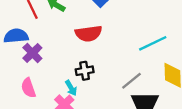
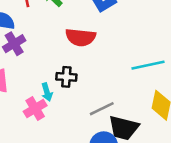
gray line: (132, 81) -> (102, 109), moved

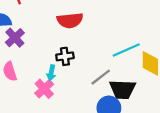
cyan line: (148, 65) -> (126, 50), moved
cyan arrow: (47, 92) -> (51, 73), turned 40

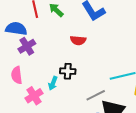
red semicircle: (70, 20) -> (78, 40), size x0.7
pink cross: (44, 89) -> (34, 96), moved

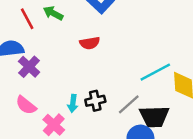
black cross: (68, 71) -> (95, 101), moved
pink semicircle: (17, 75) -> (26, 105), turned -30

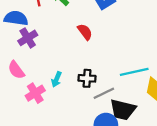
red semicircle: (90, 43) -> (85, 32), turned -132
black cross: (95, 101) -> (87, 78), moved

